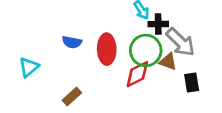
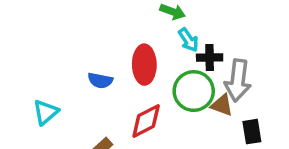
gray arrow: (181, 42) -> (238, 80), turned 52
red ellipse: (107, 49) -> (144, 65), moved
red diamond: (137, 74) -> (146, 121), moved

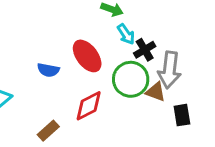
black cross: (210, 58) -> (145, 50), turned -30
red ellipse: (144, 65) -> (87, 56), turned -36

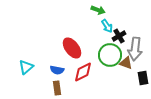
red ellipse: (87, 56) -> (72, 48), moved
blue semicircle: (48, 70) -> (57, 70), moved
brown rectangle: (48, 131) -> (57, 88), turned -56

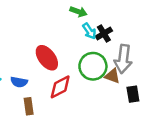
black cross: (119, 36) -> (104, 33), moved
blue semicircle: (57, 70) -> (19, 82), moved

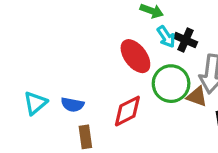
black cross: (104, 33) -> (186, 40), turned -35
red ellipse: (47, 58) -> (135, 56), moved

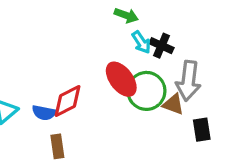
red ellipse: (135, 56) -> (121, 79), moved
red diamond: (127, 111) -> (68, 101), moved

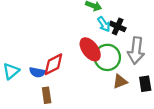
brown triangle: (173, 104) -> (120, 81), moved, turned -42

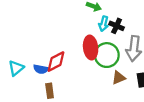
cyan arrow: (104, 24) -> (104, 24), turned 48
red ellipse: (90, 49) -> (91, 47), turned 30

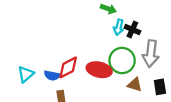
red ellipse: (91, 47) -> (99, 70), moved, turned -70
brown triangle: (119, 78) -> (135, 85), turned 40

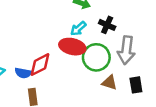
cyan arrow: (119, 27) -> (78, 29), moved, turned 35
red ellipse: (99, 70) -> (72, 47), moved

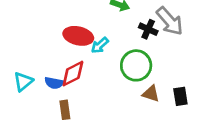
cyan arrow: (78, 29) -> (100, 45), moved
red ellipse: (72, 47) -> (78, 36), moved
gray arrow: (126, 50) -> (170, 21), moved, turned -48

